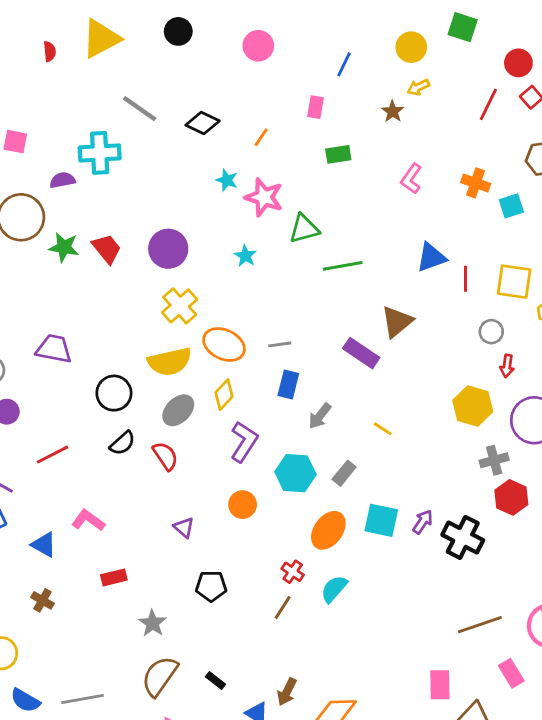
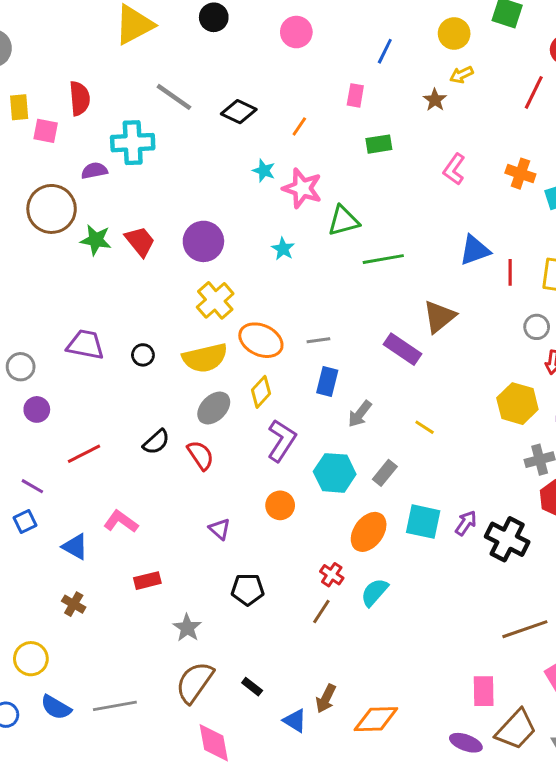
red semicircle: (50, 51) -> (80, 98), moved, size x1.6
black circle: (114, 393) -> (143, 355), moved, size x0.6

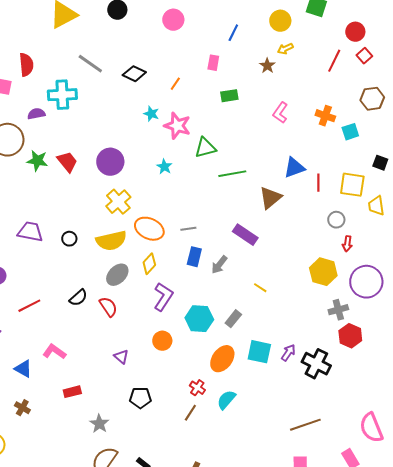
brown triangle: (439, 317) -> (270, 198), moved
gray arrow: (360, 414) -> (219, 265), moved
brown line: (525, 629) -> (305, 425), moved

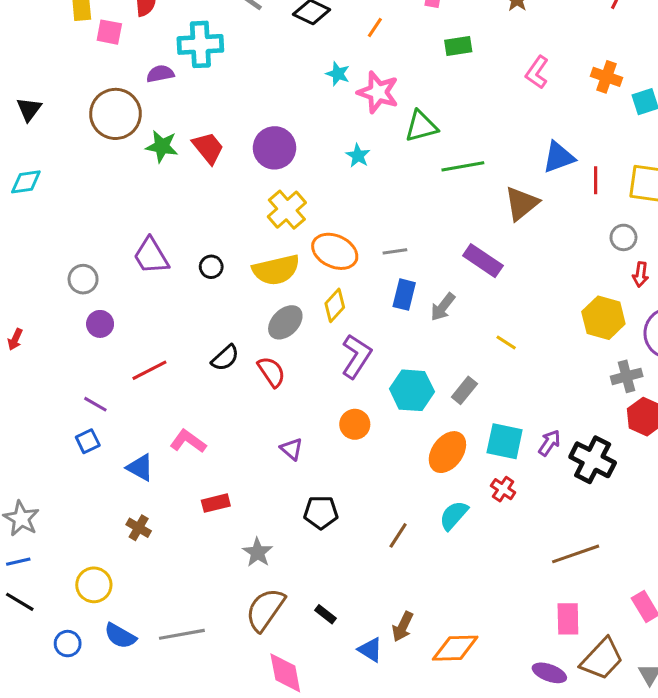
purple trapezoid: (30, 232) -> (151, 256), turned -132
red cross: (197, 388) -> (503, 489), moved

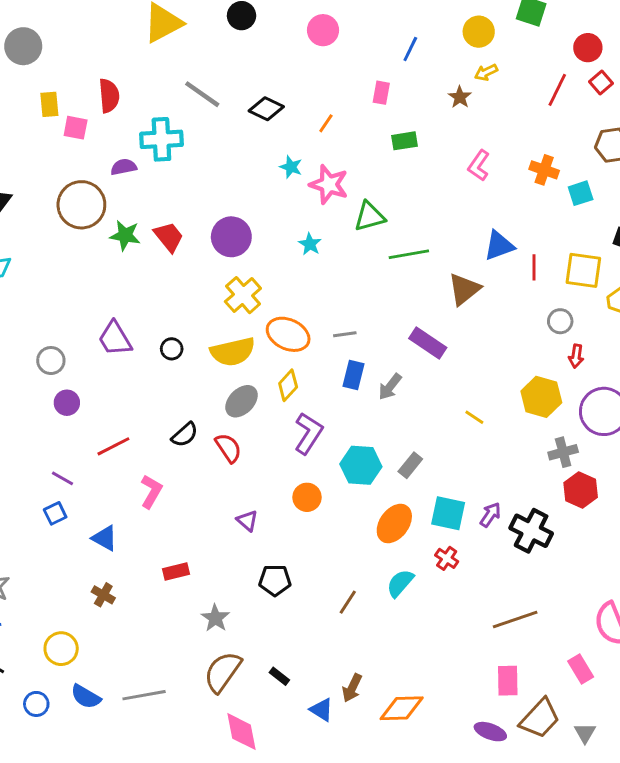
yellow line: (506, 342) -> (474, 417), moved
pink L-shape: (188, 441) -> (151, 491), moved, turned 84

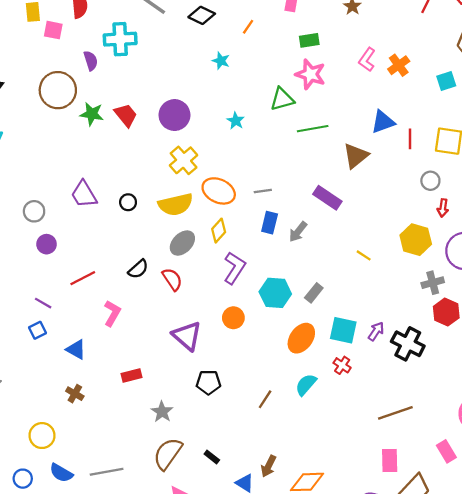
purple semicircle: (124, 167) -> (91, 61), turned 84
orange cross: (544, 170) -> (399, 65), moved, turned 35
pink star: (329, 184) -> (310, 74), moved
purple triangle: (247, 521) -> (187, 336), size x1.8

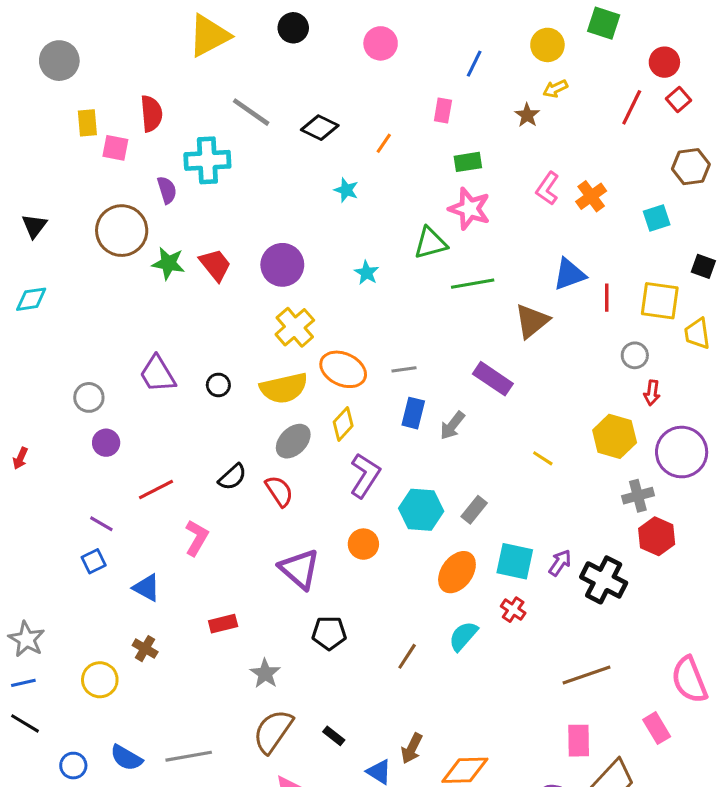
yellow circle: (42, 436) -> (100, 680), moved

